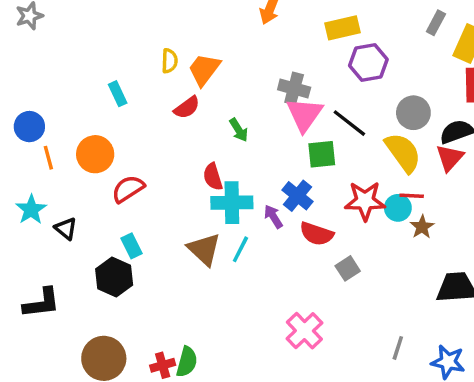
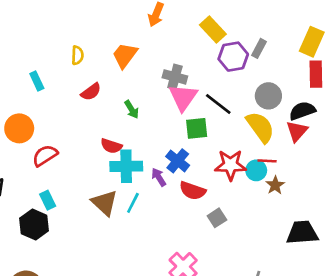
gray rectangle: (436, 23) -> (259, 48), moved
yellow rectangle: (343, 28) -> (213, 30), turned 60
orange trapezoid: (204, 69) -> (125, 55), moved
red semicircle: (213, 177) -> (111, 146), turned -55

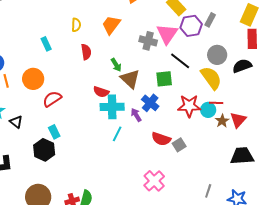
red semicircle: (91, 92) -> (86, 52), turned -63
pink triangle: (183, 97) -> (167, 34), moved
red triangle: (297, 131) -> (238, 120), moved
red semicircle: (193, 191) -> (161, 139), moved
brown triangle: (105, 203) -> (130, 79), moved

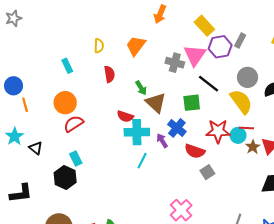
orange circle: (33, 79) -> (65, 103), moved
red semicircle: (161, 139) -> (195, 151), moved

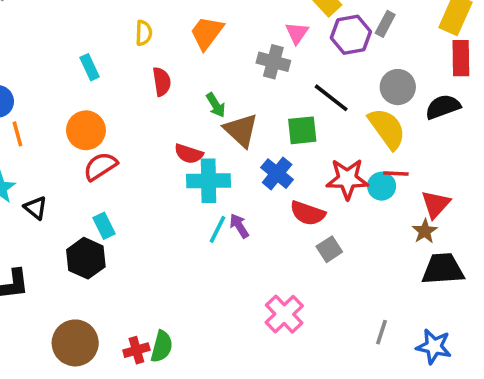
pink triangle: (195, 55) -> (297, 33), moved, size x0.6
purple arrow: (162, 141) -> (239, 226), moved
brown star: (253, 147) -> (425, 231), moved

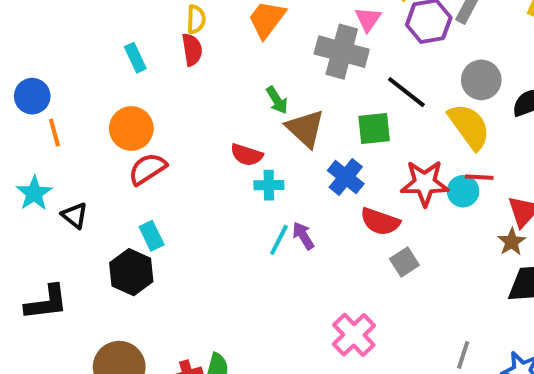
gray cross: (273, 62) -> (342, 52), size x1.4
red semicircle: (162, 82) -> (192, 50), moved
cyan cross: (209, 181) -> (269, 185), size x0.6

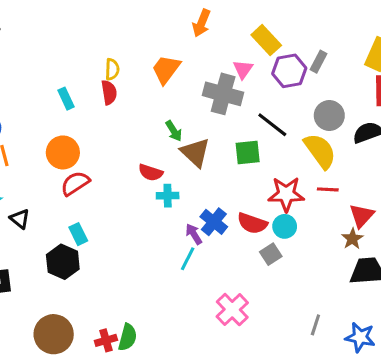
blue cross: (346, 177) -> (214, 222), moved
cyan circle: (463, 191) -> (285, 226), moved
cyan line: (279, 240) -> (188, 259), moved

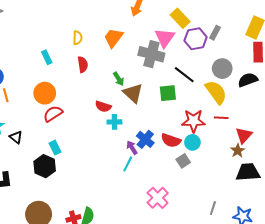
pink triangle: (243, 69) -> (165, 38), size x1.5
red semicircle: (109, 92) -> (83, 64), moved

